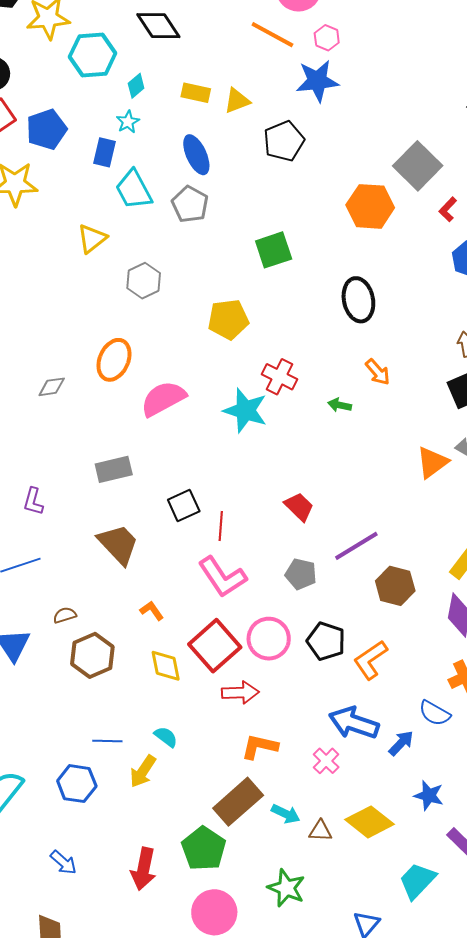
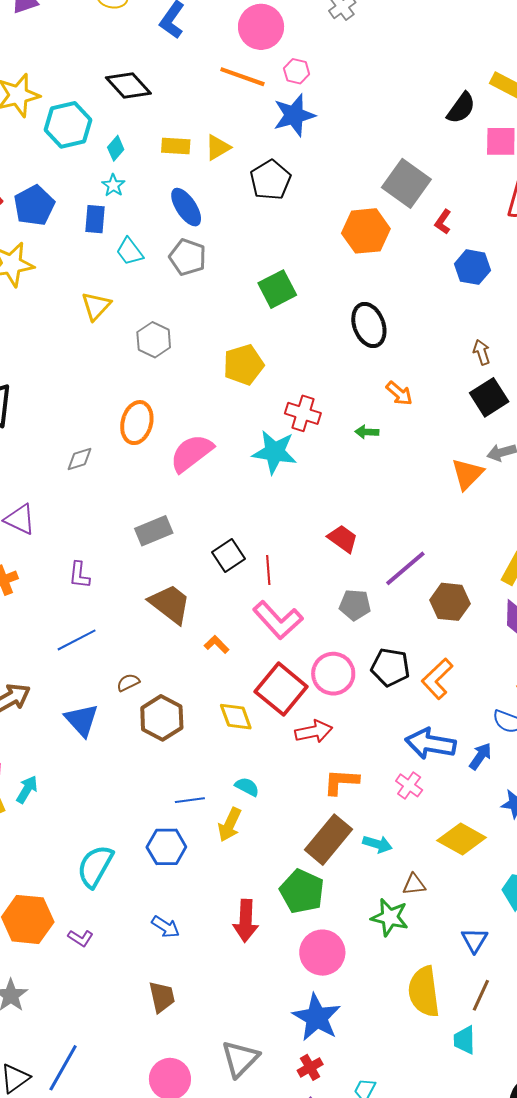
cyan trapezoid: (134, 190) -> (130, 251), size x0.7
orange L-shape: (152, 611) -> (217, 644), moved
brown triangle: (320, 831) -> (414, 884), moved

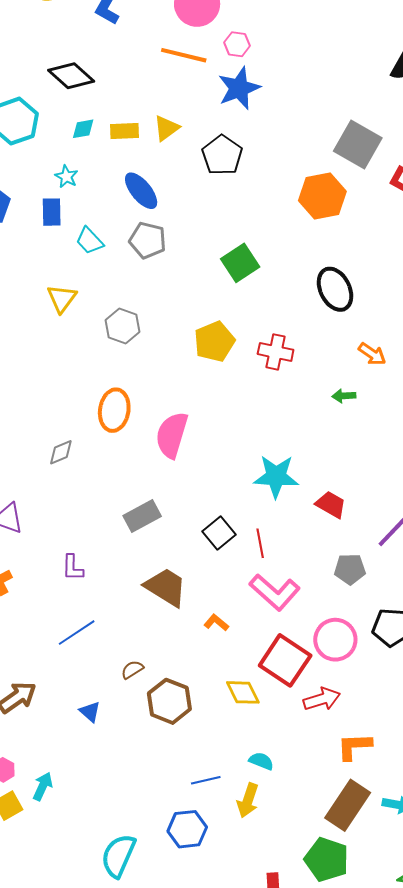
cyan diamond: (116, 148) -> (83, 129), moved, turned 45
red cross: (303, 413) -> (276, 352), moved
cyan star: (275, 452) -> (276, 476), moved
pink semicircle: (192, 453) -> (172, 435), turned -30
blue triangle: (82, 720) -> (90, 712), size x0.6

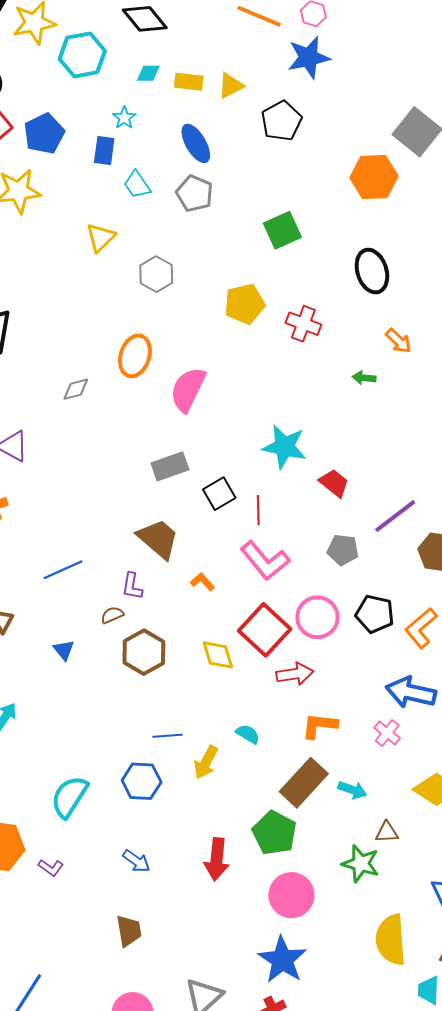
gray rectangle: (142, 516) -> (170, 466), moved
purple L-shape: (73, 568) -> (132, 586), moved
cyan semicircle: (261, 761) -> (248, 734), moved

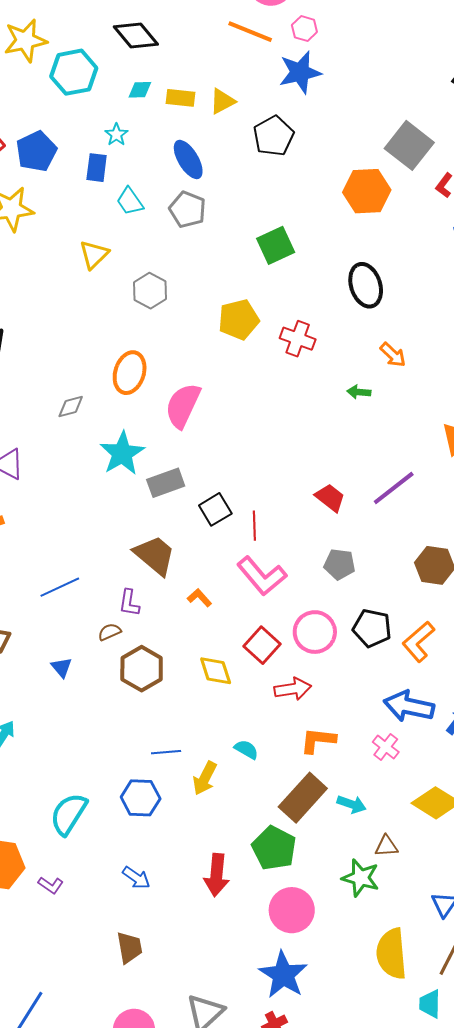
cyan star: (284, 447) -> (122, 453), moved, turned 30
purple line: (395, 516) -> (394, 488), moved
red square: (265, 630) -> (262, 645), size x0.7

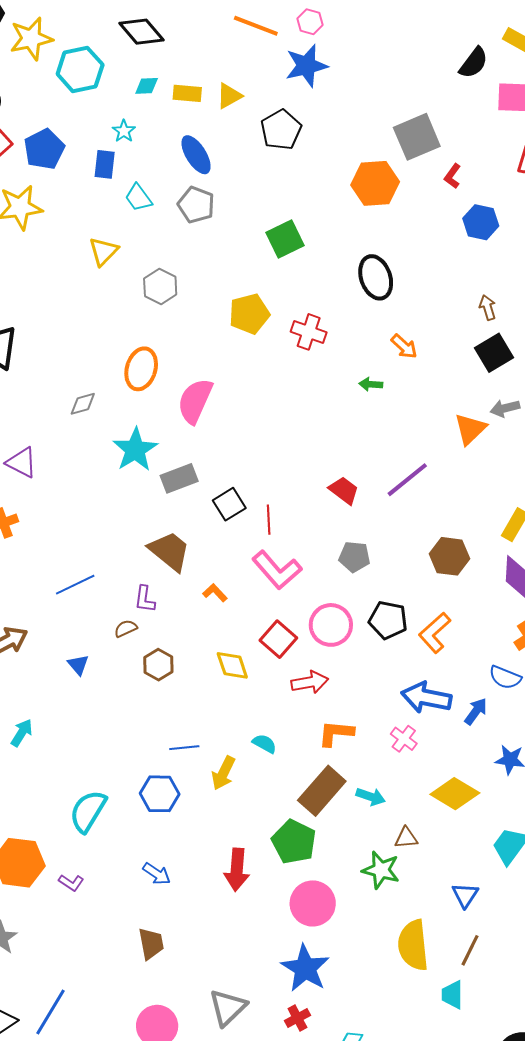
gray square: (409, 145) -> (417, 137), turned 30
brown hexagon: (142, 669) -> (158, 665), size x0.7

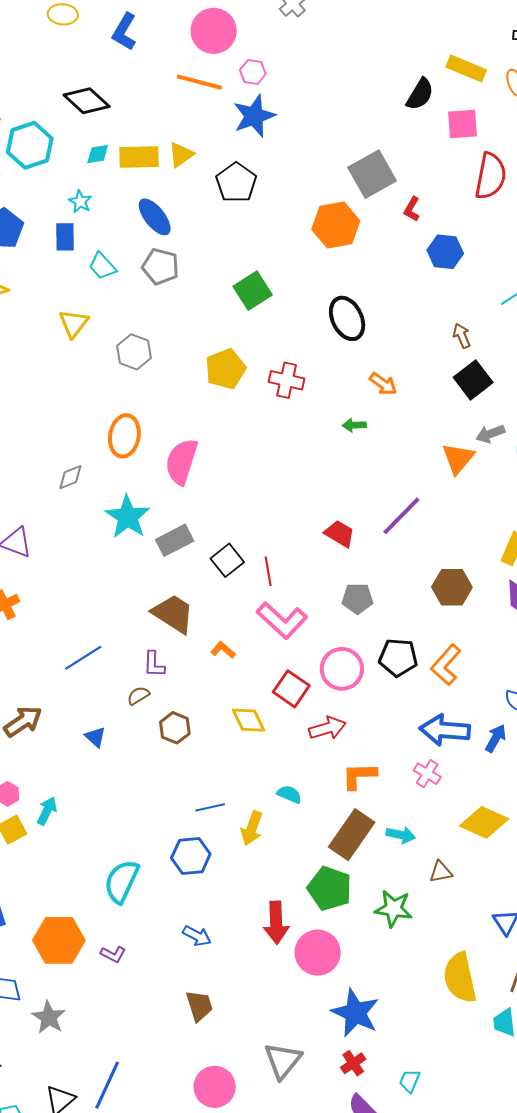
yellow rectangle: (187, 93) -> (139, 157), size x1.4
green star: (381, 870) -> (393, 909), moved
pink circle: (313, 903) -> (318, 953), moved

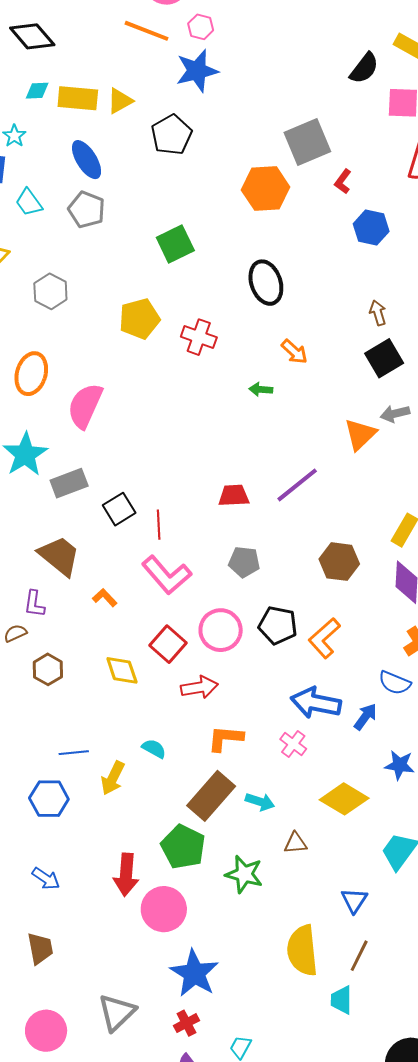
red trapezoid: (340, 534) -> (234, 495), turned -40

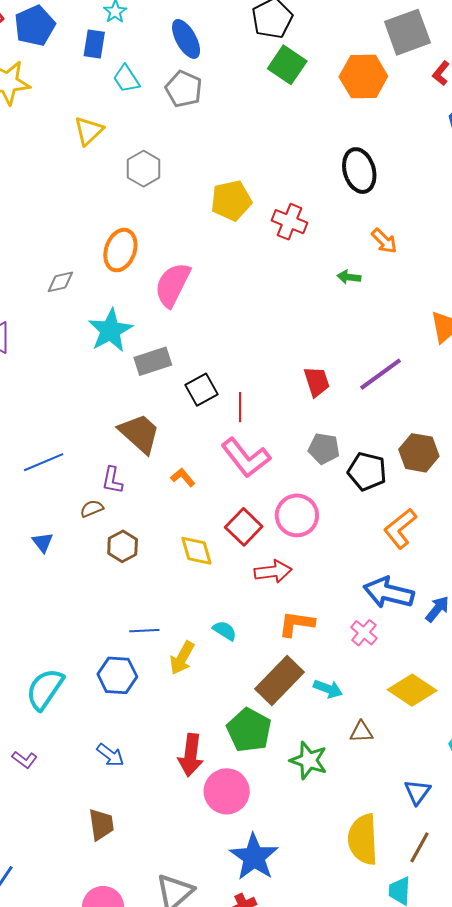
green square: (175, 244) -> (287, 65), moved, turned -33
red trapezoid: (234, 495) -> (317, 382), turned 72
black pentagon: (278, 625) -> (367, 471), moved

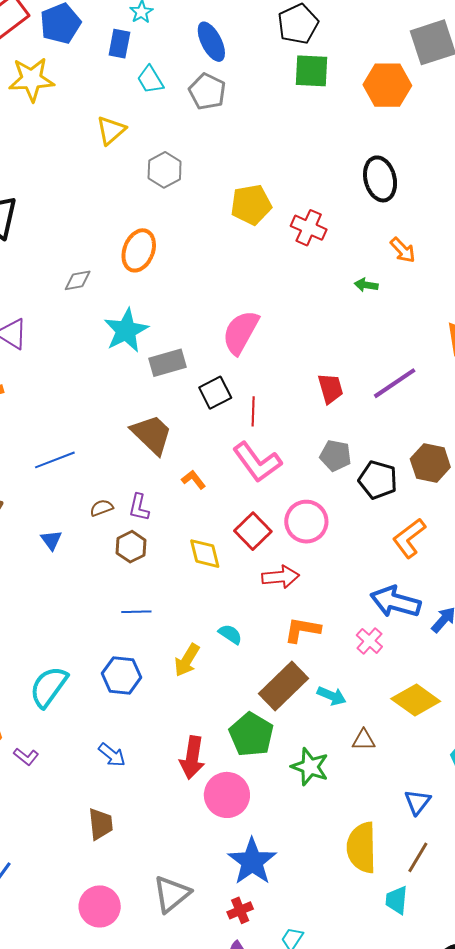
green square: (287, 65) -> (312, 71), turned -33
pink semicircle: (173, 285) -> (241, 332), moved
purple L-shape: (112, 480) -> (139, 507), moved
blue line: (144, 631) -> (136, 612), moved

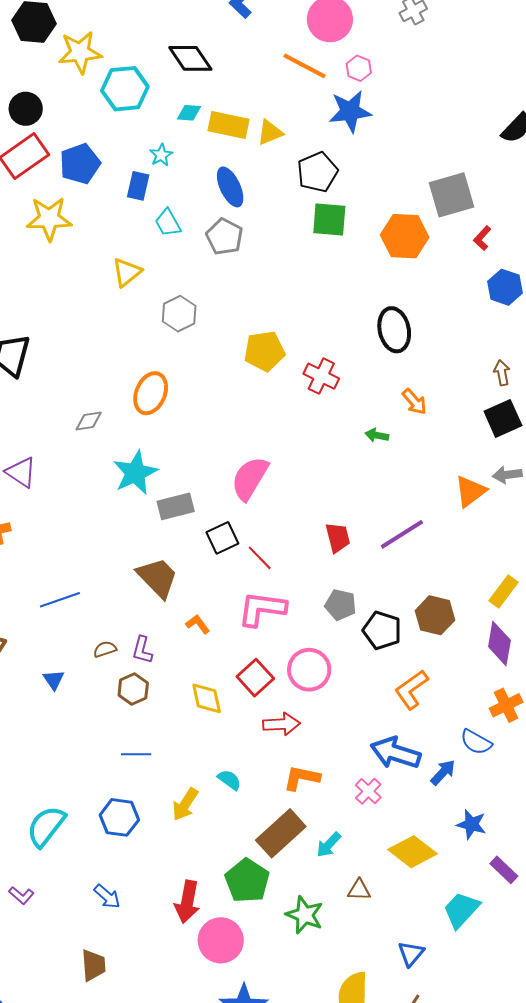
red line: (253, 411) -> (260, 558), turned -48
pink L-shape: (257, 462) -> (262, 609), turned 132
cyan arrow: (332, 696) -> (329, 845), turned 108

